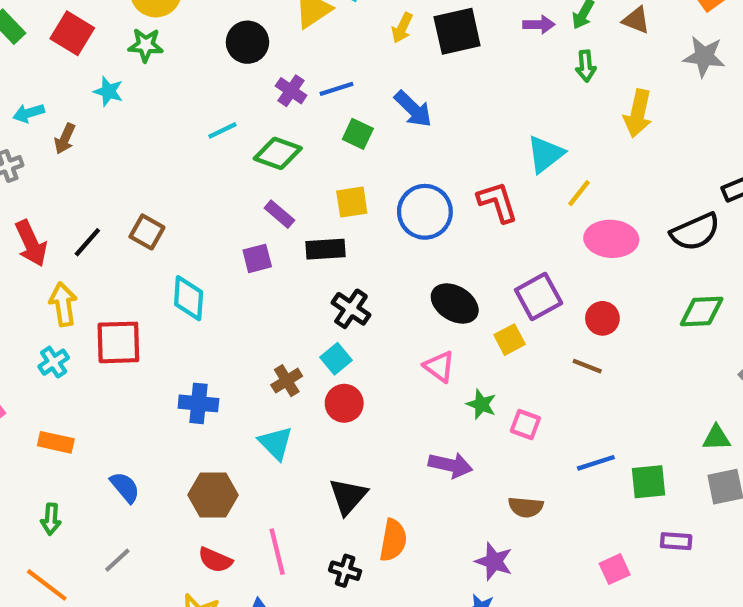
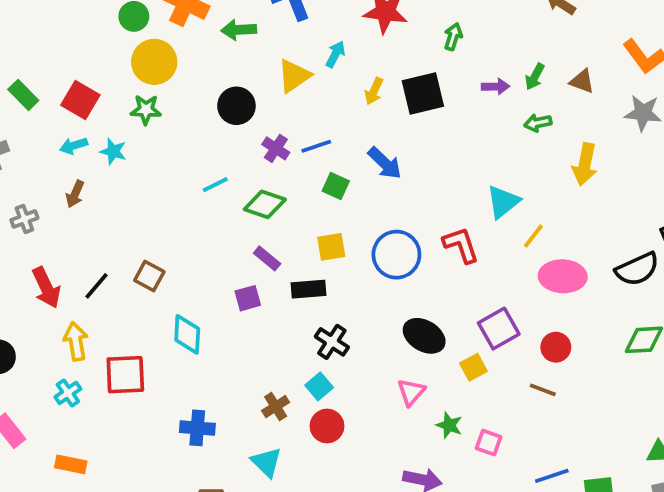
green arrow: (586, 66) -> (538, 123), turned 84
cyan arrow: (29, 113) -> (74, 146), moved
pink triangle: (439, 366) -> (411, 392), turned 36

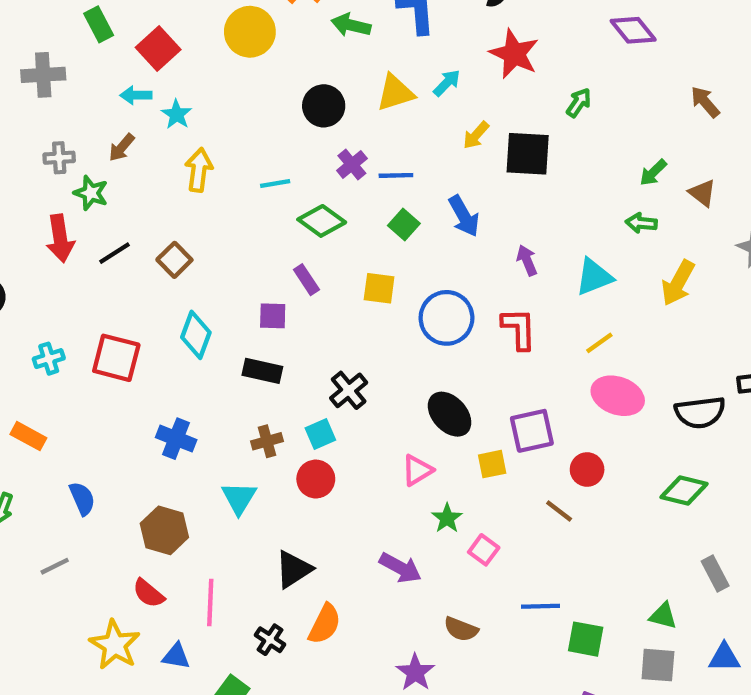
purple arrow: (496, 86) -> (527, 260), moved, turned -128
green star: (146, 110) -> (91, 193), moved
cyan triangle: (503, 202) -> (594, 277), moved
black rectangle: (308, 289) -> (262, 371), moved
yellow arrow: (76, 341) -> (199, 170), moved

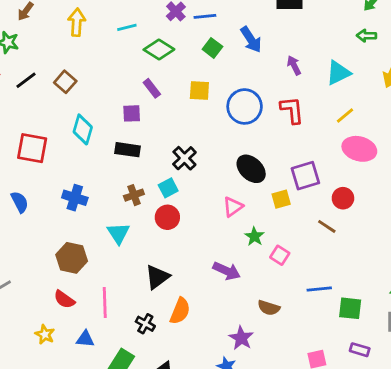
blue semicircle: (82, 499) -> (20, 202), moved
yellow star: (115, 645) -> (45, 334), size x0.6

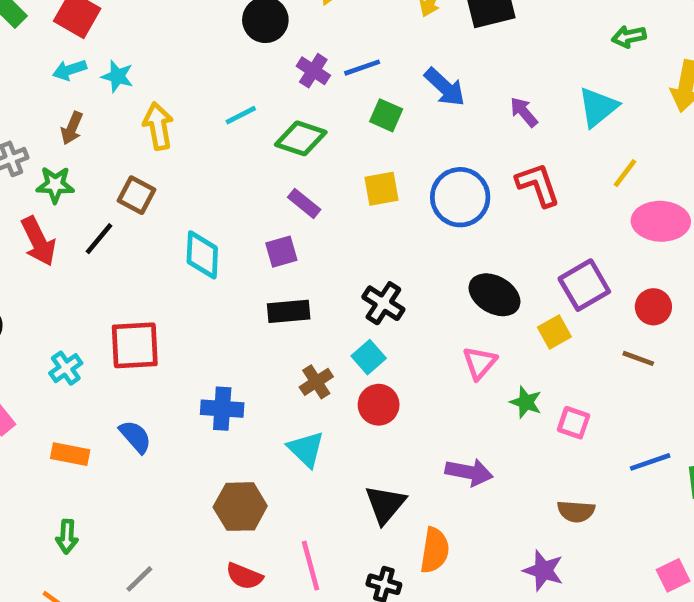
brown square: (65, 82) -> (136, 195), moved
cyan diamond: (83, 129) -> (202, 255), moved
purple arrow: (227, 271) -> (469, 472), moved

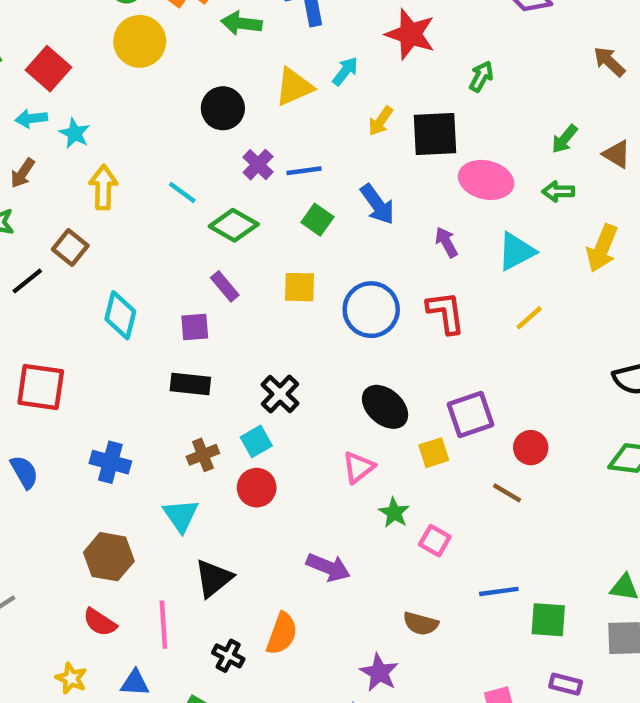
cyan line: (241, 115) -> (182, 192), turned 52
pink ellipse: (661, 221) -> (486, 180), moved
black triangle: (385, 504) -> (214, 578), moved

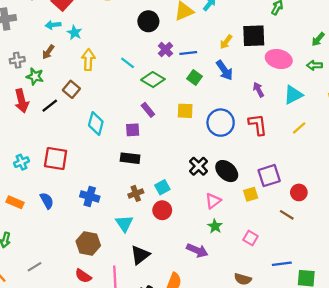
yellow arrow: (381, 121) -> (226, 42), moved
black cross: (280, 394) -> (199, 166), moved
green star: (394, 513) -> (215, 226), moved

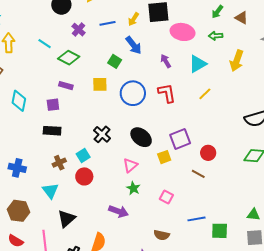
blue line: (188, 53) -> (107, 23), moved
green square: (195, 77) -> (115, 61), moved
purple rectangle: (148, 110) -> (66, 86), turned -32
black cross: (199, 166) -> (102, 134), moved

